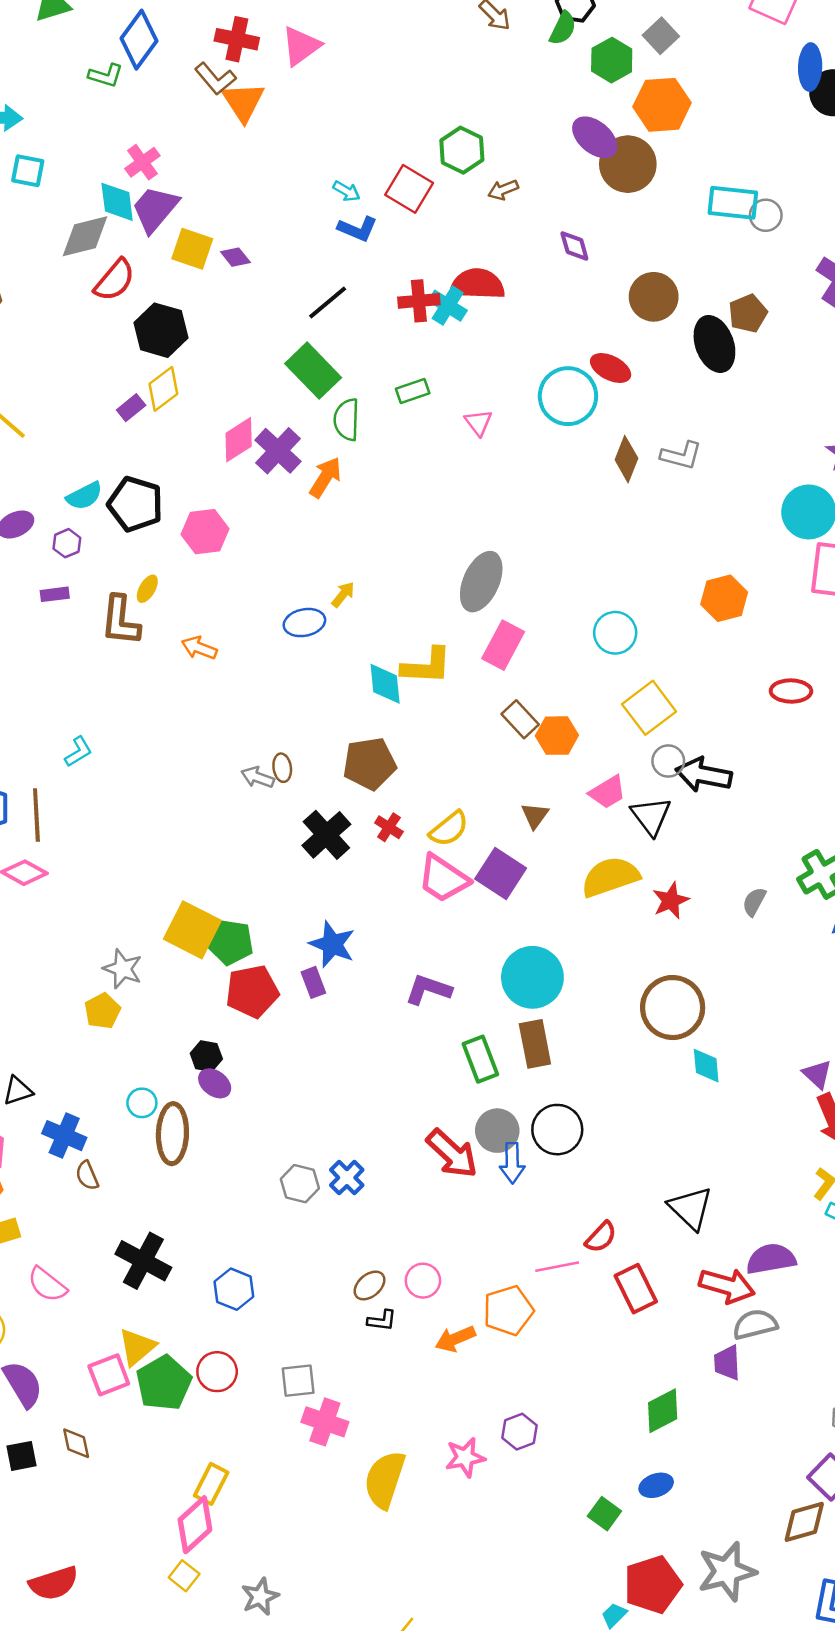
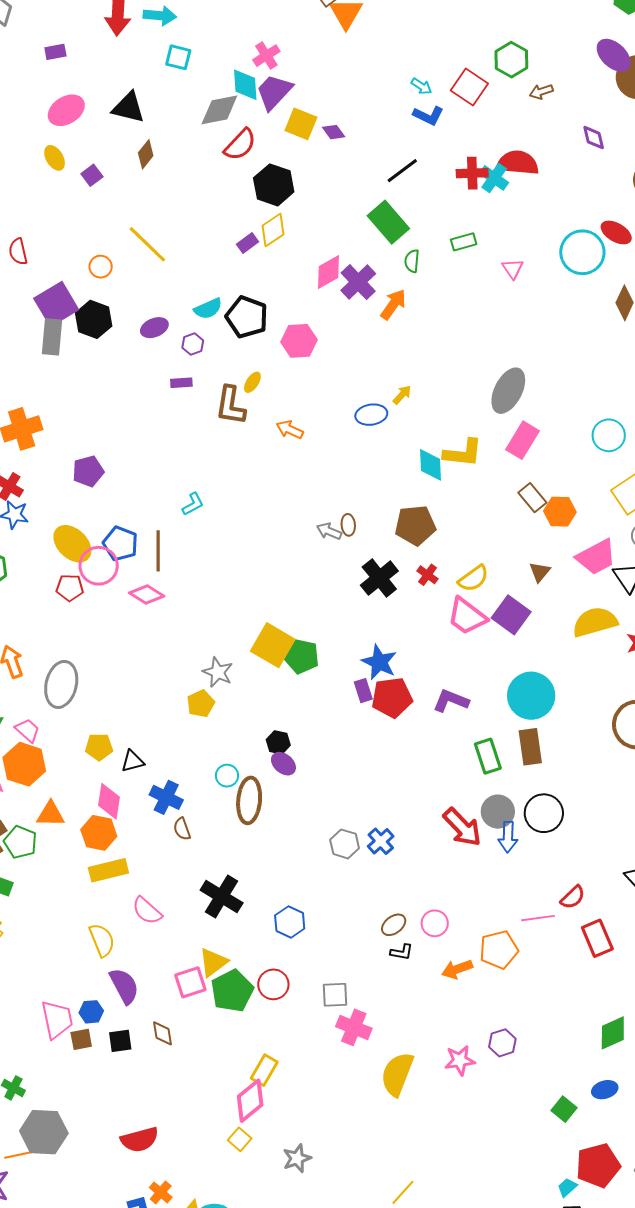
green semicircle: (347, 420) -> (412, 261), size x0.7
pink trapezoid: (607, 792) -> (596, 557), size x1.4
red pentagon: (252, 991) -> (392, 698), moved

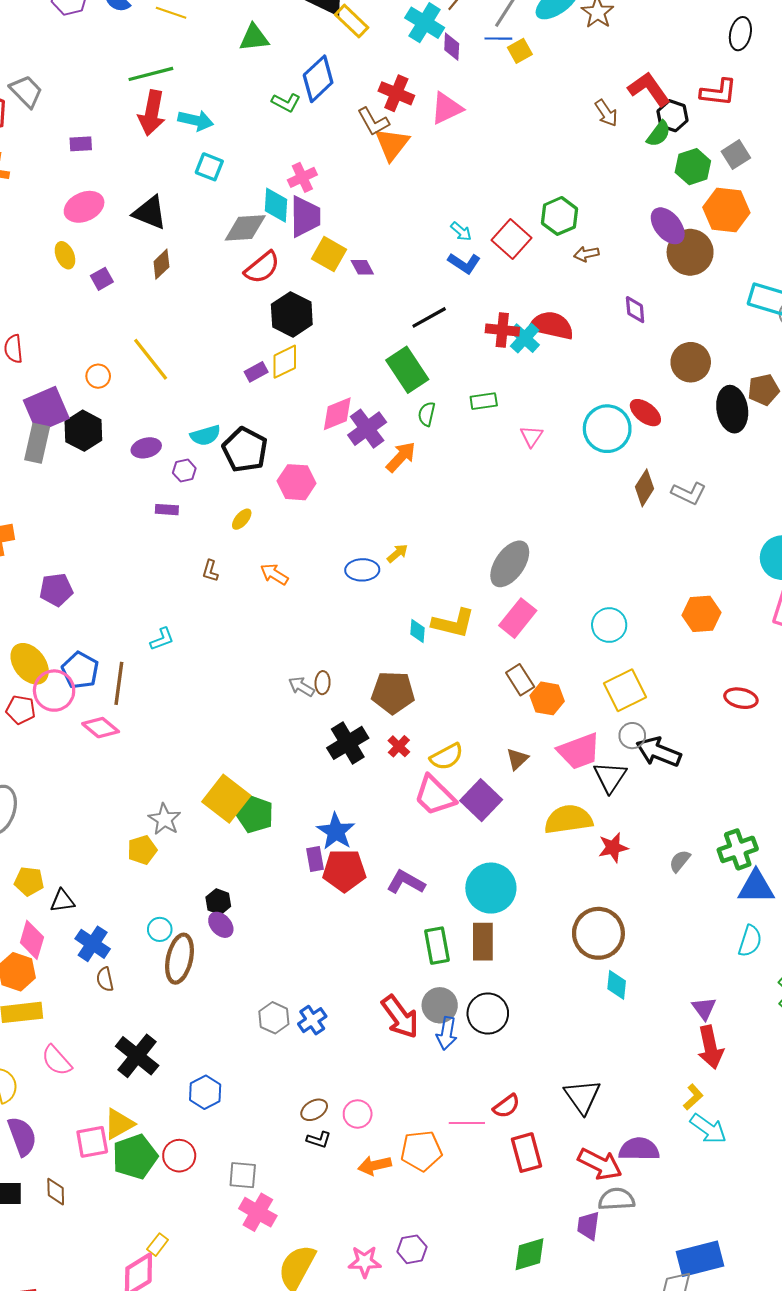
purple trapezoid: (274, 92) -> (305, 217), turned 129
brown L-shape: (231, 405) -> (210, 571), moved, size x0.5
cyan diamond: (431, 465) -> (418, 631), size x0.7
yellow rectangle: (264, 1070) -> (158, 1245), size x0.7

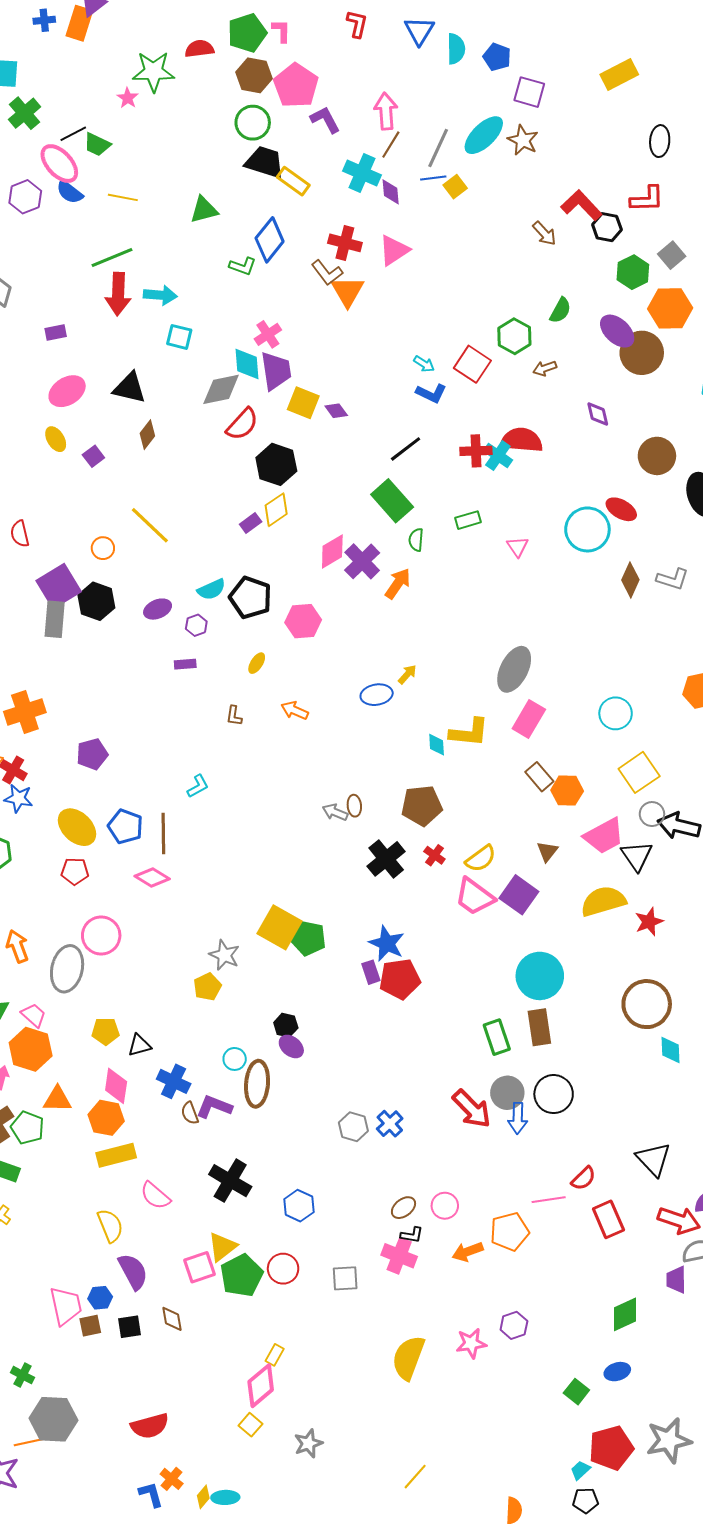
green semicircle: (659, 134) -> (560, 310), moved
pink circle: (54, 691) -> (101, 935), moved
purple L-shape: (406, 882) -> (214, 1107), moved
pink cross: (258, 1212) -> (399, 1256), moved

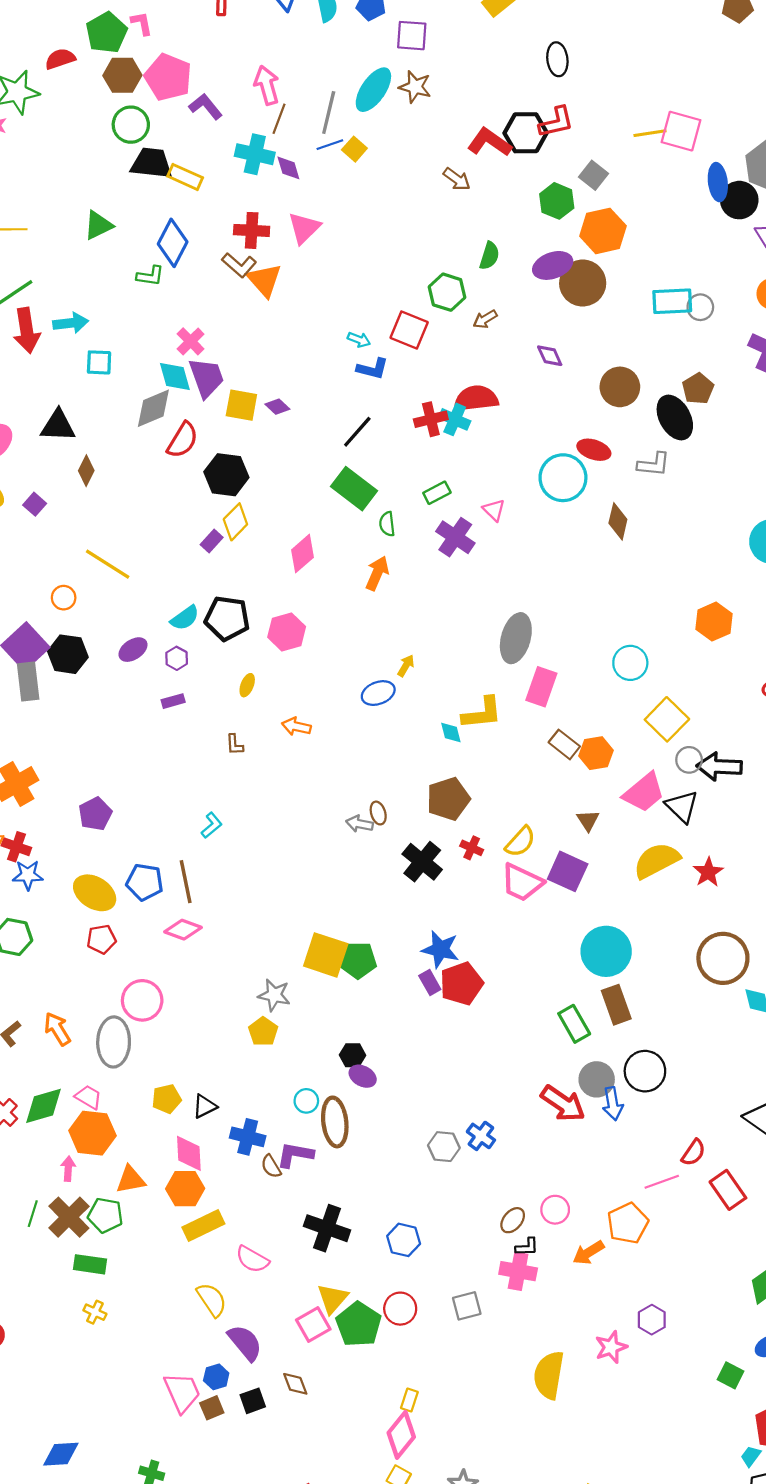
black hexagon: (607, 227) -> (526, 133), moved, size x1.4
purple ellipse: (617, 331) -> (553, 265), turned -51
purple cross: (362, 561) -> (455, 537), moved
gray L-shape: (673, 579) -> (654, 464), moved

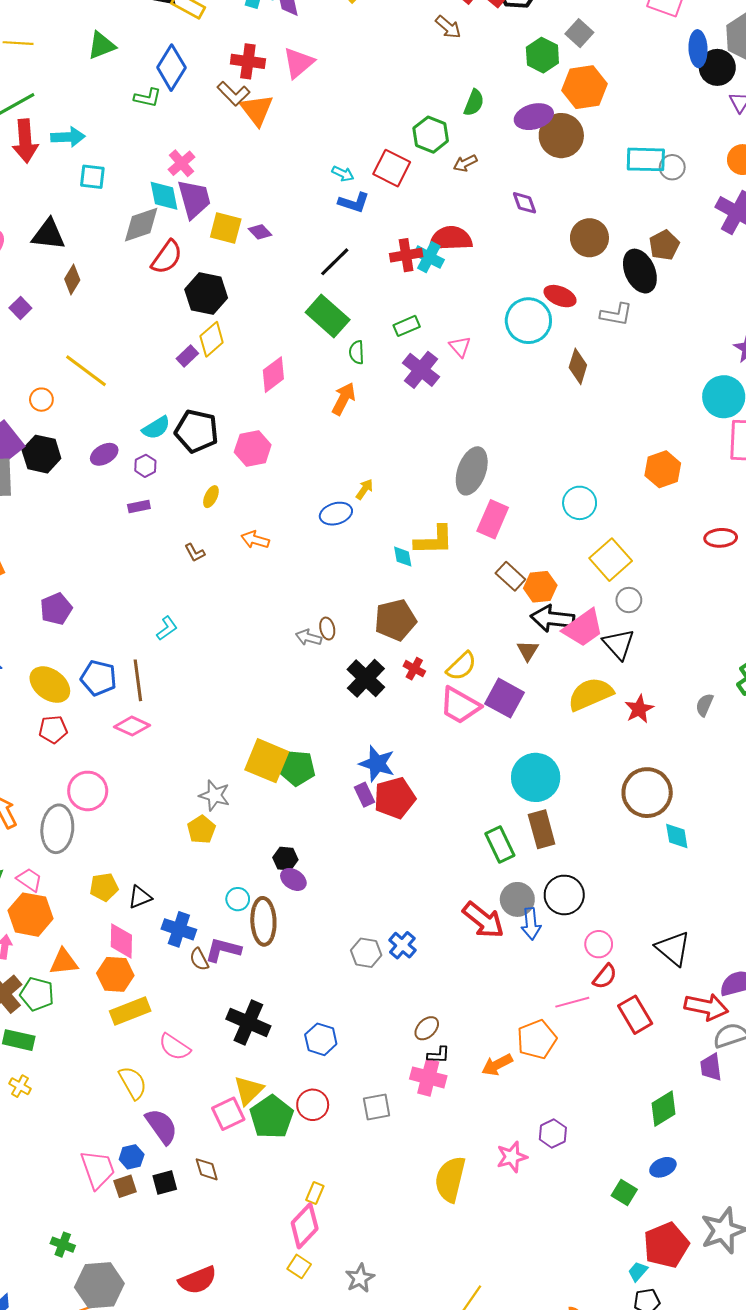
brown L-shape: (235, 745) -> (195, 553), turned -30
black arrow: (719, 767) -> (552, 619), moved
pink circle: (555, 1210) -> (599, 944), moved

